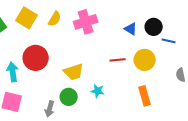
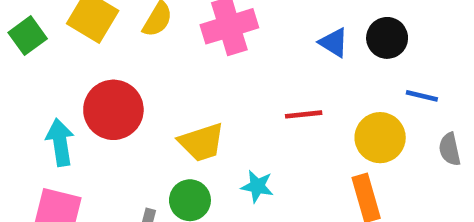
blue line: (169, 41) -> (422, 96), moved
yellow circle: (145, 60) -> (380, 138), moved

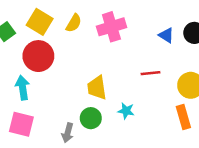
red circle: (113, 110) -> (38, 56), moved
yellow trapezoid: (202, 142) -> (97, 88), turned 100

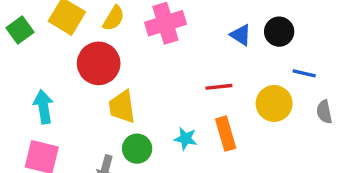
red circle: (38, 56) -> (99, 63), moved
yellow trapezoid: (97, 88) -> (122, 107), moved
orange rectangle: (183, 117) -> (226, 134), moved

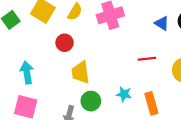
red circle: (99, 63) -> (65, 43), size x0.6
orange rectangle: (226, 134) -> (151, 103), moved

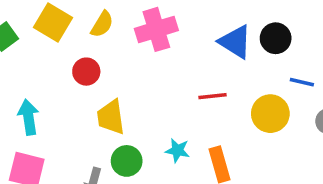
blue triangle: (162, 23) -> (235, 42), size x1.5

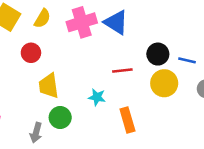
black circle: (276, 38) -> (158, 54), moved
blue triangle: (235, 42) -> (116, 22), moved
cyan star: (177, 150) -> (97, 97), moved

